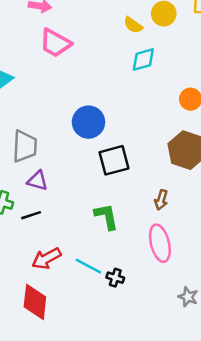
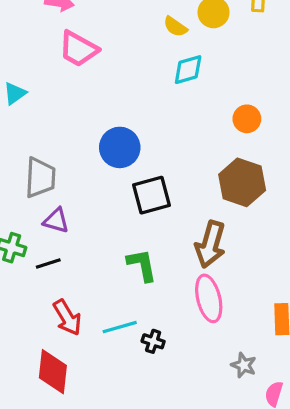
brown arrow: (161, 200) -> (210, 244), size x1.8
red arrow: (46, 259) -> (67, 318), turned -92
cyan line: (88, 266) -> (120, 327), turned -44

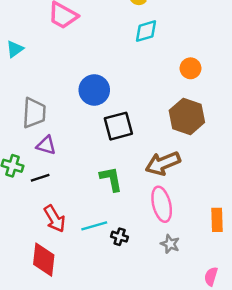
brown arrow: (210, 244) -> (163, 163), turned 52
gray star: (244, 365) -> (170, 244), moved

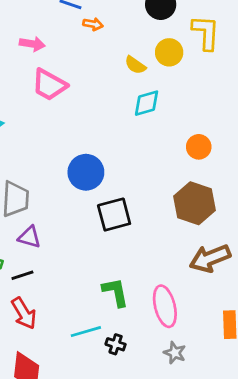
brown arrow: (163, 163) -> (210, 258), moved
green L-shape: (111, 179) -> (116, 292), moved
red arrow: (55, 219) -> (24, 313), moved

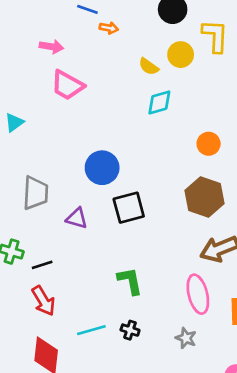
purple triangle: (29, 237) -> (77, 218), moved
pink ellipse: (165, 306) -> (198, 294), moved
cyan line: (86, 332) -> (91, 330), moved

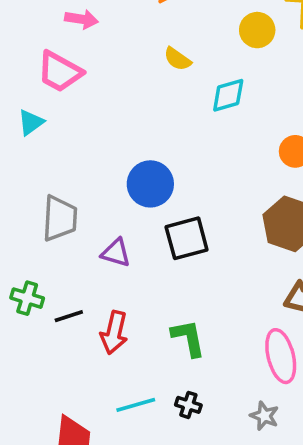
yellow semicircle: (149, 67) -> (177, 59), moved
pink trapezoid: (67, 85) -> (60, 72), moved
red arrow: (44, 301) -> (114, 332), moved, turned 44

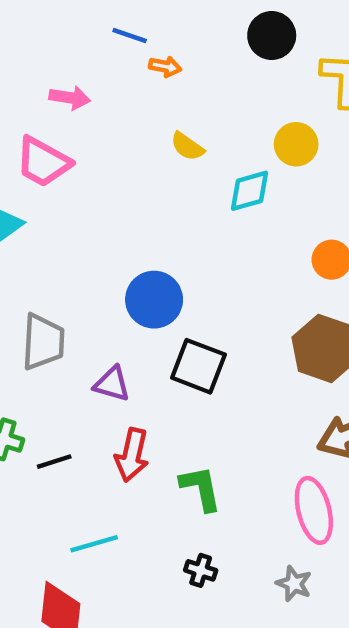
yellow circle: (257, 30) -> (296, 144), moved
black square: (187, 238) -> (198, 366), turned 36
red arrow: (114, 332) -> (132, 455), moved
cyan line: (136, 405) -> (94, 544), moved

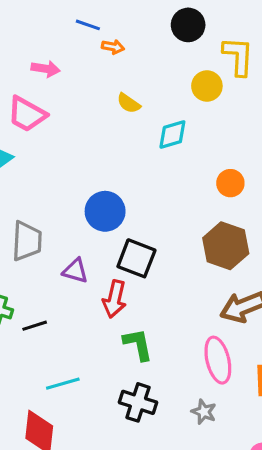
yellow circle: (296, 144) -> (207, 86), moved
red arrow: (132, 455) -> (114, 299), moved
black cross: (201, 570) -> (138, 402), size x1.6

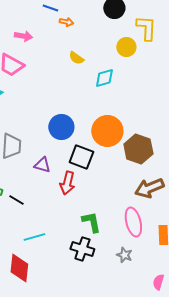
orange circle: (230, 183) -> (107, 131), moved, size x1.8
black line: (35, 326) -> (16, 200), turned 49
green L-shape: (138, 344) -> (91, 222), moved

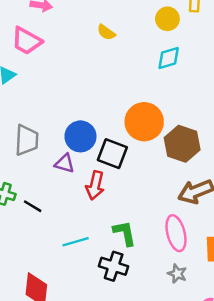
cyan diamond: (104, 78) -> (169, 58), moved
blue circle: (61, 127) -> (80, 136), moved
cyan line: (34, 237) -> (76, 242), moved
gray star: (124, 255) -> (177, 274), moved

